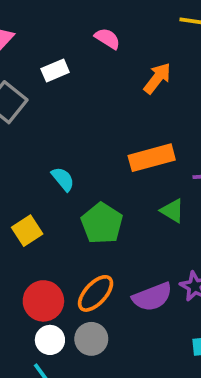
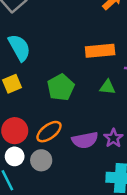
cyan semicircle: (63, 179) -> (19, 48), moved, size x1.6
green triangle: (172, 211) -> (107, 87), turned -35

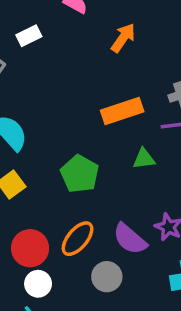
purple semicircle: (85, 140) -> (130, 239), turned 65
gray circle: (41, 160) -> (107, 277), moved

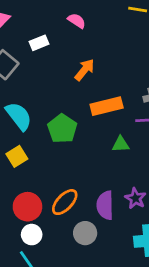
orange arrow: (123, 38) -> (85, 70), moved
green pentagon: (80, 174) -> (62, 129), moved
purple semicircle: (130, 239) -> (105, 205), turned 44

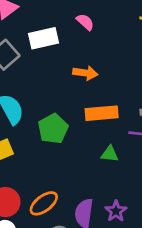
white rectangle: (39, 43) -> (44, 38), size x1.5
orange arrow: (85, 70) -> (85, 73), turned 50

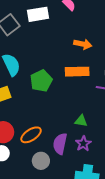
orange arrow: (85, 73) -> (83, 44), moved
green triangle: (110, 154) -> (81, 121), moved

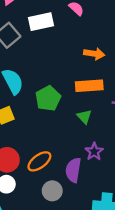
green triangle: (81, 121) -> (84, 117), moved, turned 40
purple star: (83, 144) -> (94, 152), moved

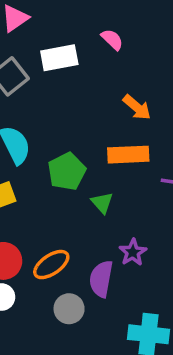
orange arrow: (94, 54) -> (137, 107), turned 30
green triangle: (84, 117) -> (102, 203), moved

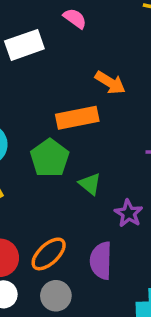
orange rectangle: (128, 155) -> (77, 118), moved
purple star: (133, 252) -> (129, 213), moved
gray circle: (69, 309) -> (56, 296), moved

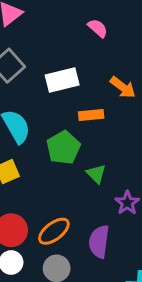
white rectangle: (24, 45) -> (62, 80), moved
orange rectangle: (77, 118) -> (91, 115), size x0.7

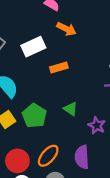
orange arrow: (123, 87) -> (66, 29), moved
green pentagon: (63, 148) -> (34, 116), moved

